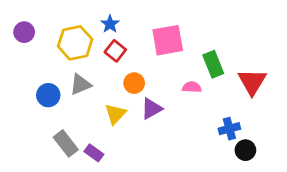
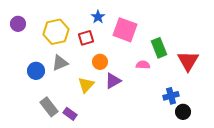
blue star: (110, 24) -> (98, 17), moved
pink square: (168, 40) -> (125, 30), turned 30
red square: (115, 51) -> (86, 38), turned 35

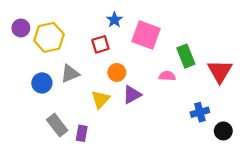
yellow hexagon: (56, 32) -> (49, 37), moved
black circle: (183, 112) -> (223, 131), moved
purple rectangle: (70, 114) -> (82, 133), turned 64

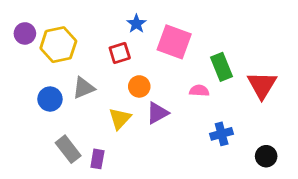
blue cross: (200, 112) -> (222, 134), moved

